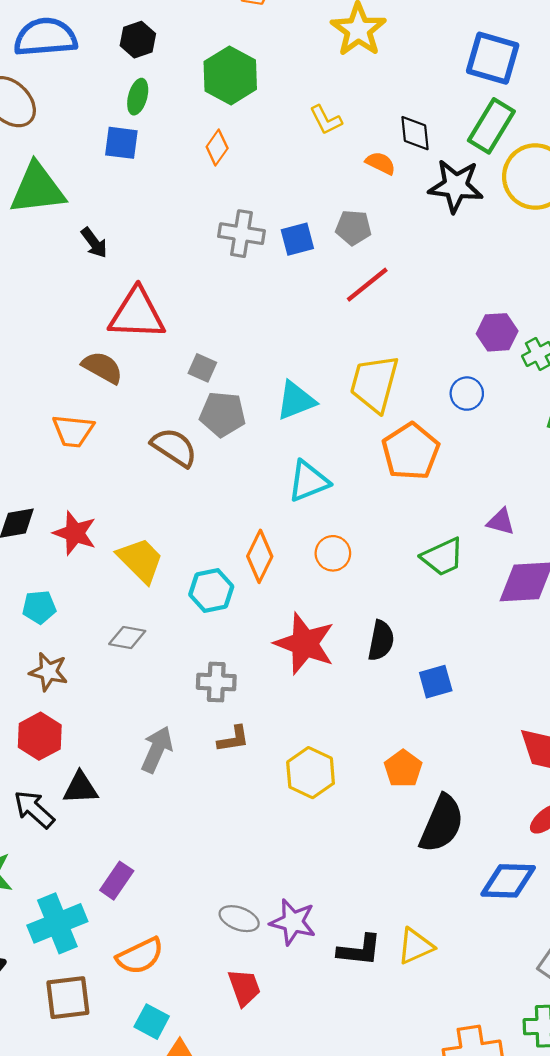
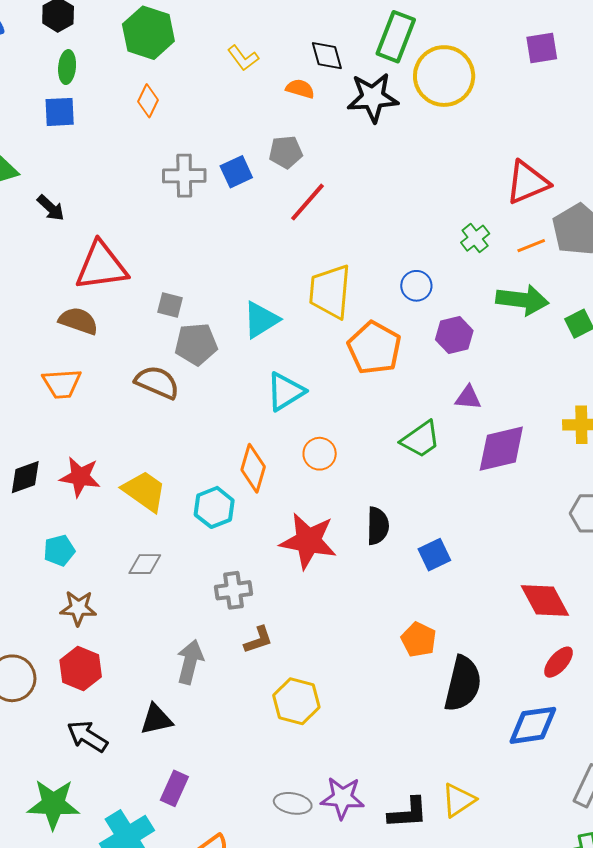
purple hexagon: (497, 332) -> (454, 335), moved
yellow hexagon: (311, 773) -> (296, 701), moved
black triangle: (80, 788) -> (156, 719), moved

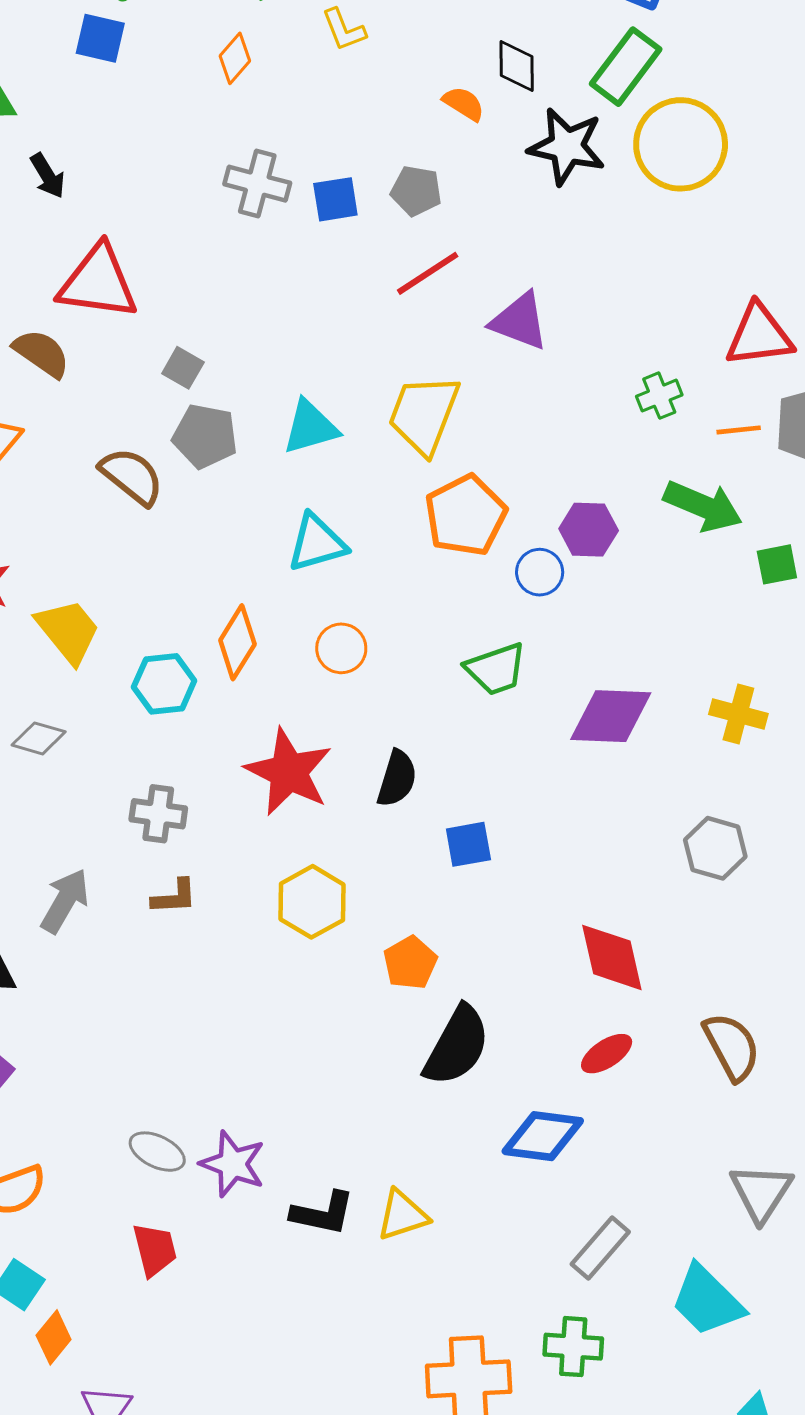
yellow L-shape: (243, 58) -> (344, 30), moved
blue circle: (416, 286) -> (540, 572), moved
purple triangle: (468, 398) -> (519, 321), moved, size x1.5
yellow hexagon: (296, 701) -> (312, 902), moved

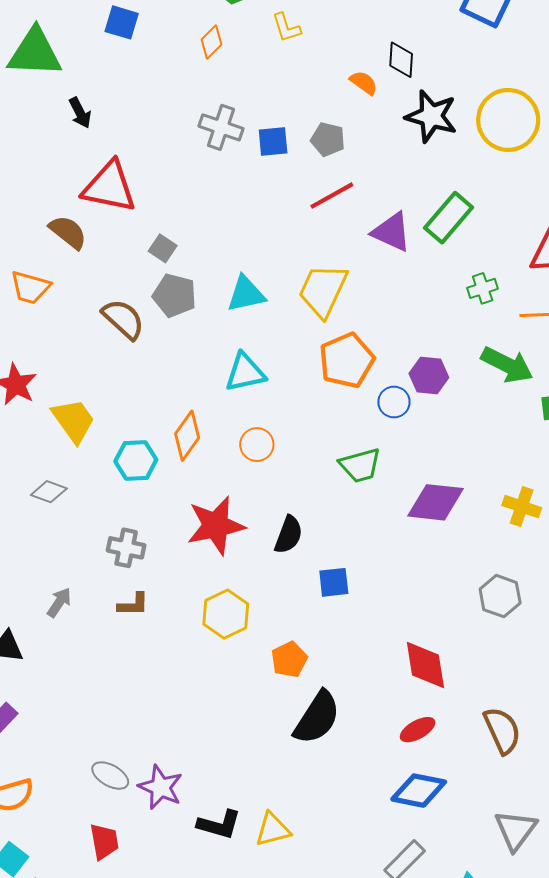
green rectangle: (626, 67) -> (449, 218), moved
red star: (289, 772) -> (216, 525), turned 30
gray arrow: (65, 901) -> (59, 602), size x0.7
blue diamond: (543, 1136) -> (419, 791), moved

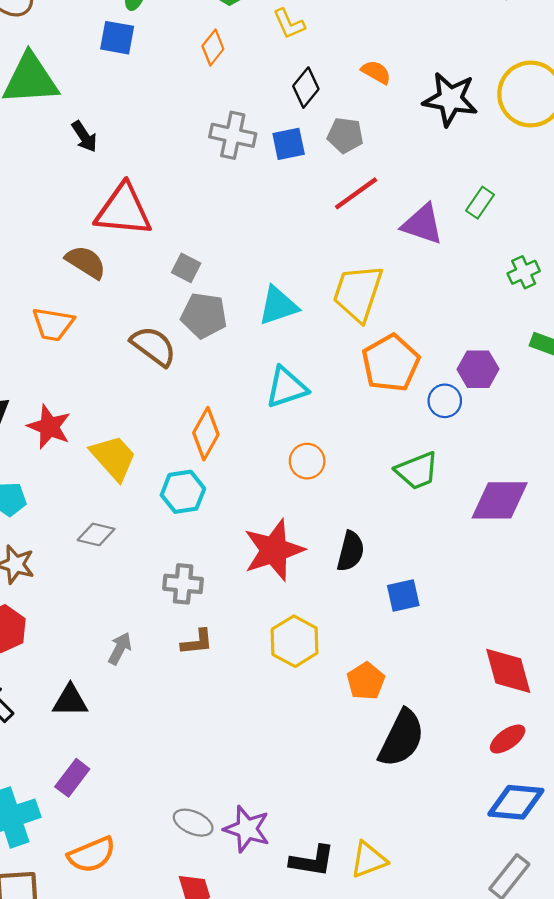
black diamond: (401, 60) -> (306, 88), moved, turned 42
green rectangle: (449, 218) -> (480, 203), size x0.6
orange diamond: (187, 436) -> (206, 434), moved

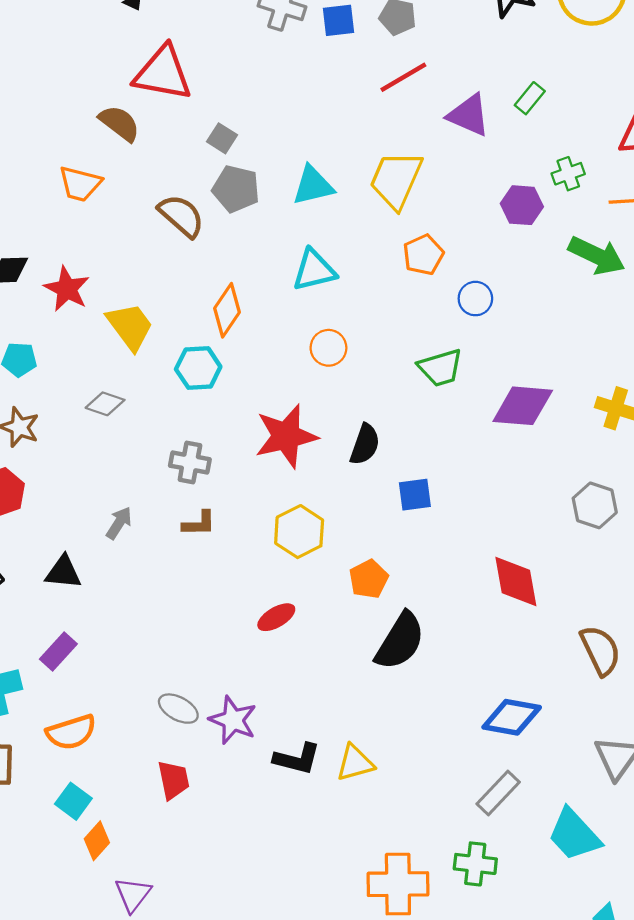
orange pentagon: (391, 363) -> (423, 255), size x0.7
purple hexagon: (478, 369) -> (522, 205), moved
red ellipse: (508, 739) -> (276, 617), moved

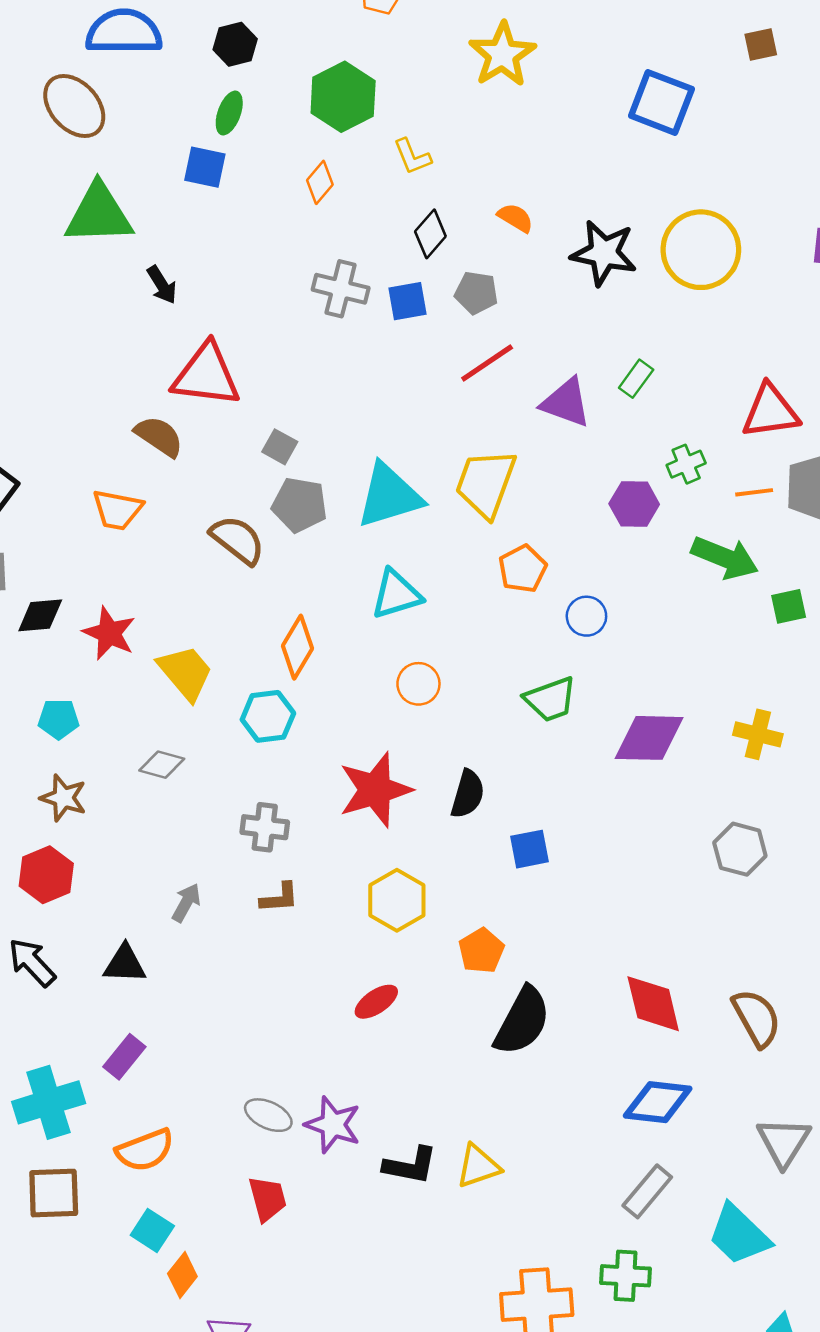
cyan triangle: (313, 186) -> (389, 496), size x1.4
red diamond: (516, 582) -> (653, 1004), moved

